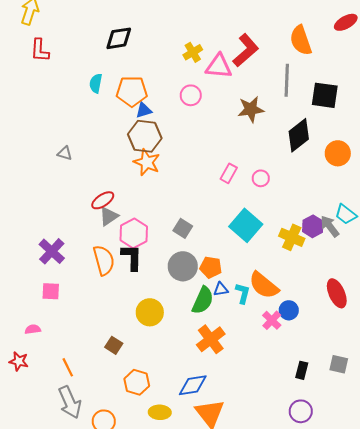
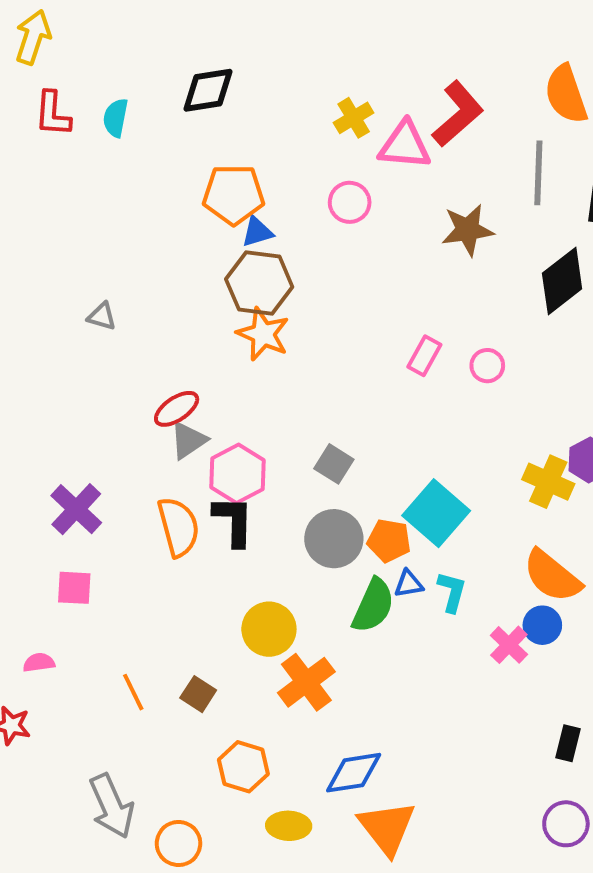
cyan semicircle: (96, 83) -> (116, 118), moved
cyan square: (246, 225) -> (436, 513), moved
orange semicircle: (264, 285) -> (552, 576), moved
orange cross: (211, 339) -> (306, 682), moved
orange line: (68, 367) -> (133, 692), moved

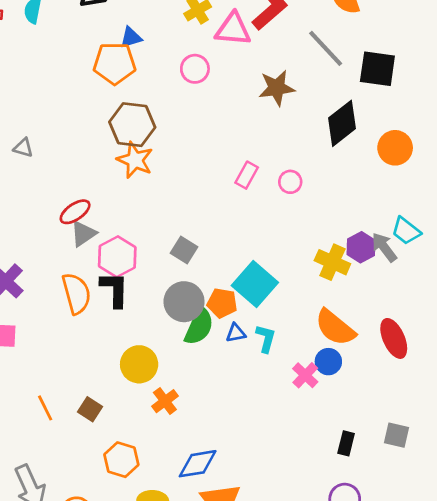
gray line: (538, 173) -> (326, 48), turned -45
blue triangle: (257, 232) -> (131, 37), moved
green semicircle: (373, 606) -> (199, 326), moved
orange cross: (306, 682) -> (165, 401), size x0.7

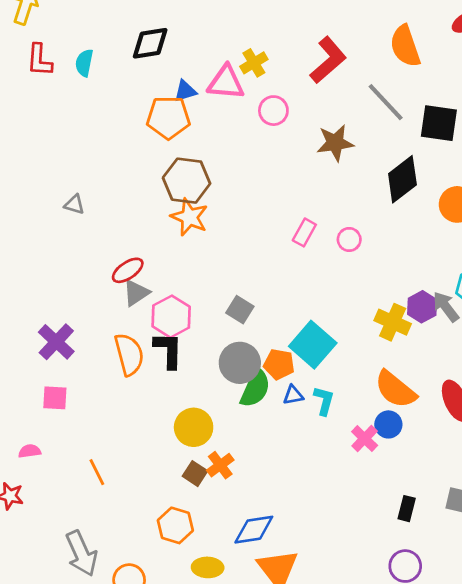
pink triangle: (233, 29) -> (226, 83), moved
pink circle: (195, 69) -> (273, 111), moved
brown square: (90, 409) -> (195, 474), moved

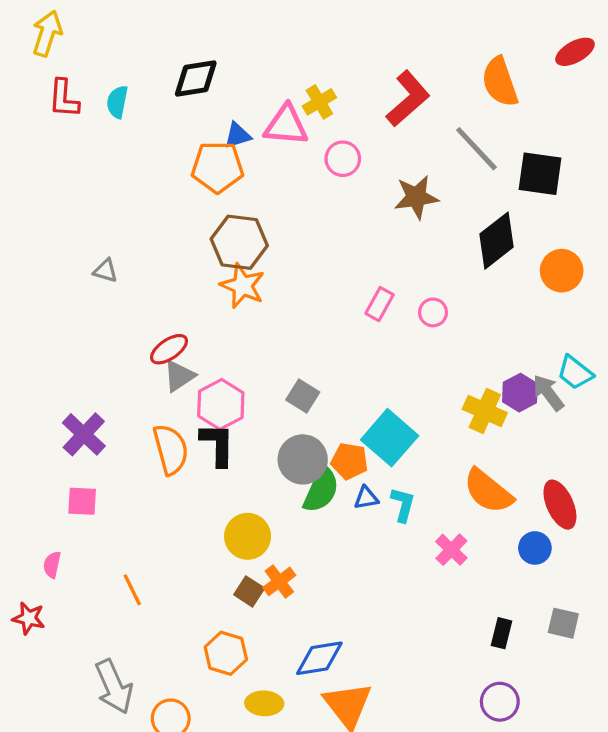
blue circle: (388, 424) -> (535, 548), moved
pink semicircle: (30, 451) -> (52, 565), turned -70

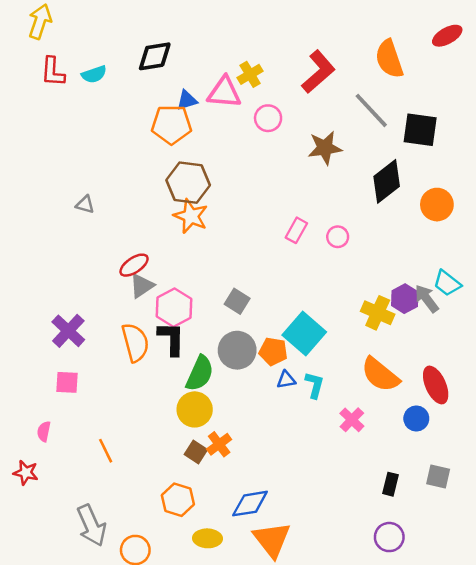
cyan semicircle: (117, 102) -> (94, 74), turned -120
green semicircle: (321, 490) -> (200, 373), moved

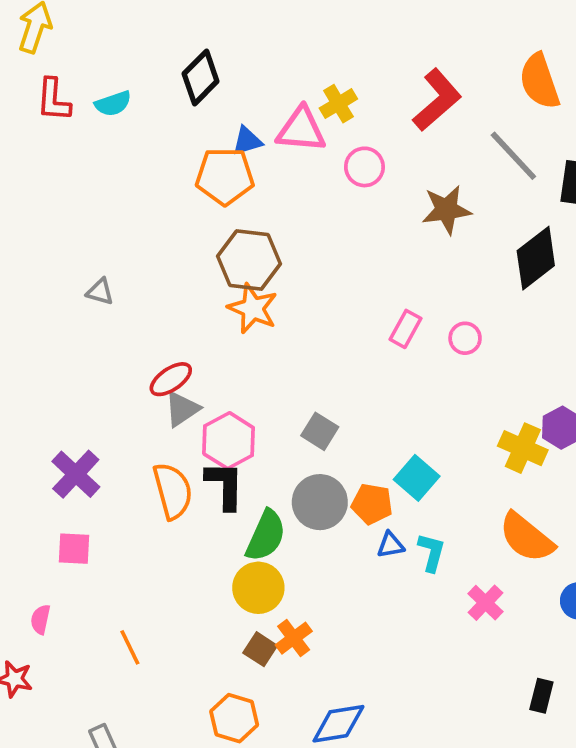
black diamond: (155, 56) -> (201, 78), turned -36
cyan square: (304, 333) -> (417, 478), size x0.7

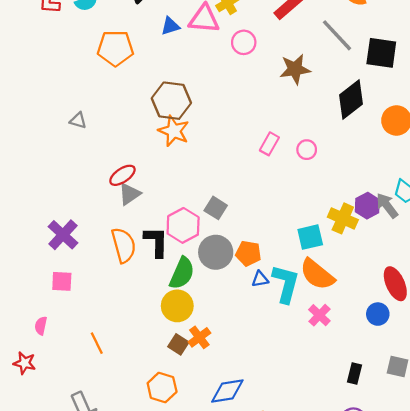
orange pentagon: (225, 176) -> (115, 48), moved
pink hexagon: (229, 441) -> (183, 225), moved
cyan square: (417, 478) -> (310, 237), moved, turned 36
orange semicircle: (526, 537) -> (317, 274), moved
cyan L-shape: (432, 552) -> (286, 284), size x1.6

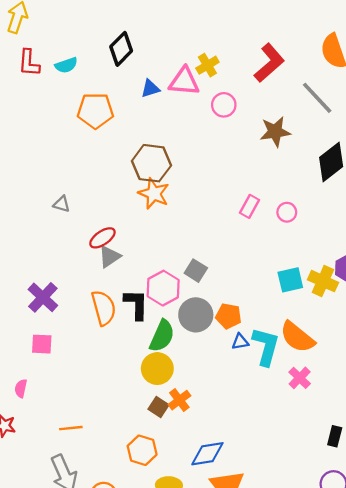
gray triangle: (78, 120) -> (62, 204), moved
cyan square: (310, 237) -> (290, 280), moved
orange line: (97, 343) -> (71, 428), moved, turned -70

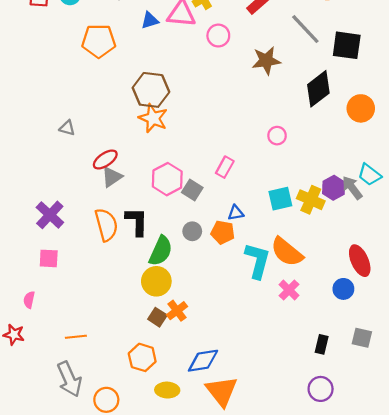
pink rectangle: (249, 206) -> (225, 167), moved
pink hexagon: (163, 288) -> (167, 179), moved
gray circle: (196, 315) -> (192, 231), size x0.6
blue triangle: (240, 342) -> (236, 213), moved

